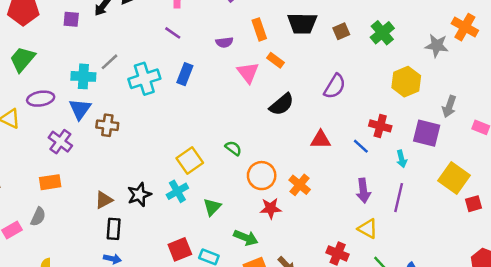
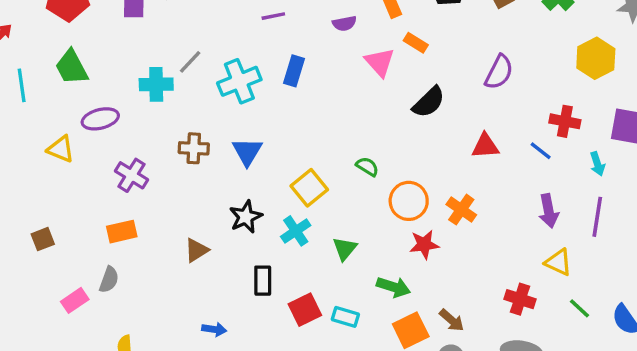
purple line: (173, 33) -> (273, 16), turned -42
green trapezoid: (22, 59) -> (72, 67), turned -64
blue triangle: (80, 109) -> (247, 152), moved
black star: (139, 195) -> (246, 217), moved
black rectangle: (114, 229) -> (263, 281), moved

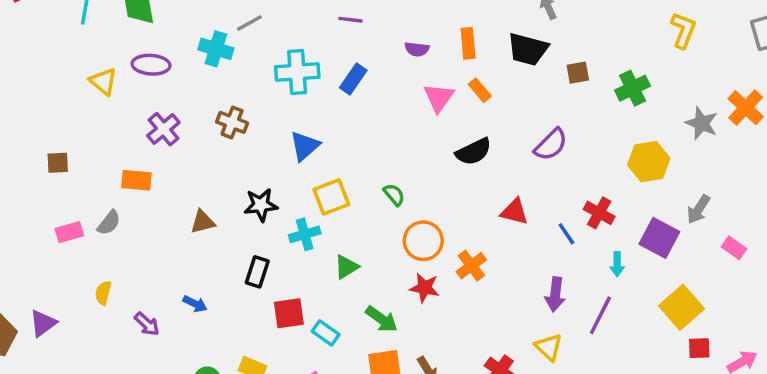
gray line: (190, 62) -> (249, 23), moved
blue triangle: (247, 152) -> (305, 146), moved

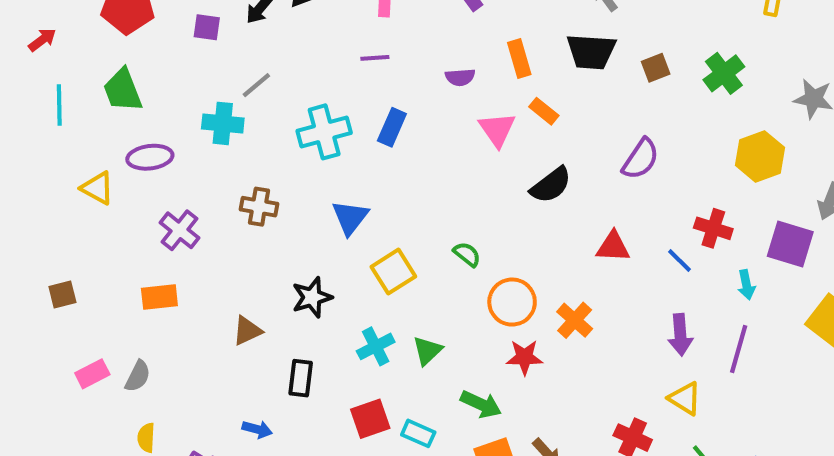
gray semicircle: (109, 223) -> (138, 376), moved
cyan cross: (305, 234) -> (376, 346), moved
black rectangle: (257, 272) -> (301, 378), moved

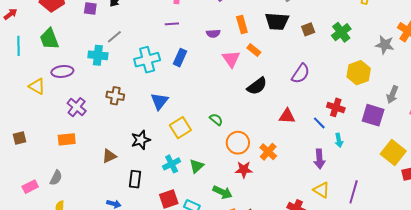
cyan arrow: (746, 285) -> (339, 140), moved
purple line: (739, 349) -> (354, 192), moved
pink rectangle: (92, 374) -> (30, 187), moved

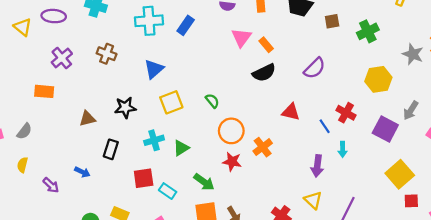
orange rectangle: (254, 50) -> (266, 45), moved

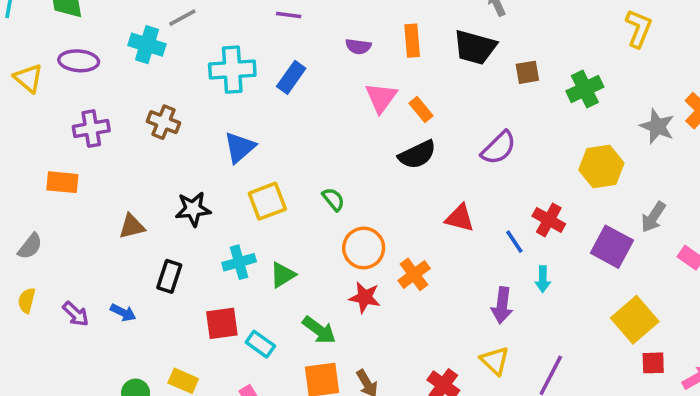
purple cross: (62, 58) -> (91, 129), turned 30
purple arrow: (51, 185) -> (76, 314), moved

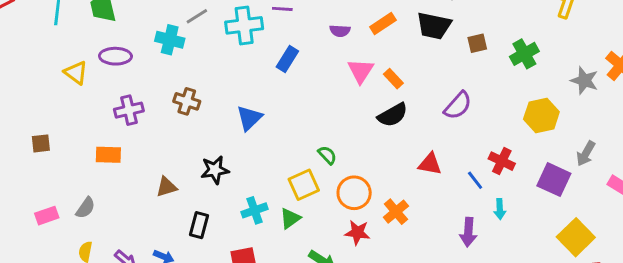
orange rectangle: (412, 41) -> (383, 24), turned 65
cyan cross: (232, 70) -> (244, 25), moved
yellow square: (267, 201) -> (304, 185), moved

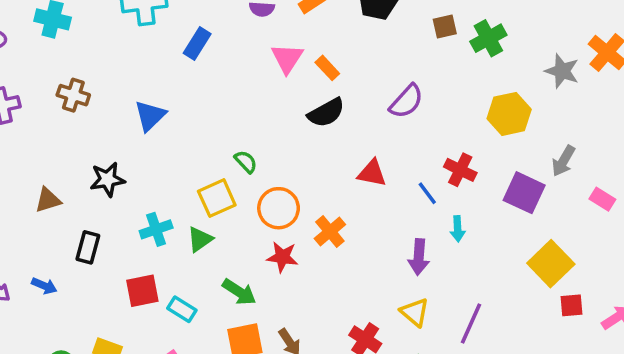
brown square: (477, 43) -> (445, 26), moved

